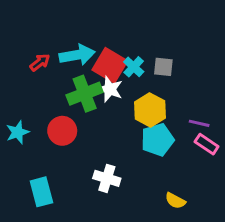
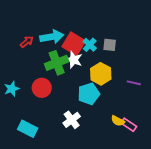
cyan pentagon: (157, 140) -> (89, 94), moved
pink rectangle: (207, 144) -> (129, 125), moved
white cross: (107, 178) -> (72, 120), turned 36
cyan rectangle: (41, 192) -> (28, 129), turned -48
yellow semicircle: (175, 201) -> (118, 121), moved

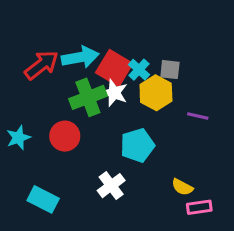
red arrow: (27, 42) -> (42, 65), size x1.6
yellow hexagon: (101, 74) -> (156, 93), moved
purple line: (134, 83) -> (198, 116), moved
pink rectangle: (129, 125) -> (199, 207), moved, turned -42

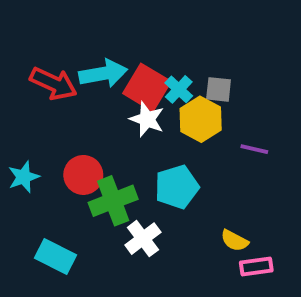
red arrow: (42, 65) -> (53, 83), turned 63
green cross: (88, 97) -> (113, 201), moved

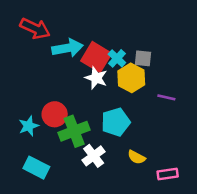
red arrow: (53, 83) -> (35, 29), moved
cyan star: (24, 177) -> (29, 126), moved
yellow semicircle: (234, 241) -> (136, 157), moved

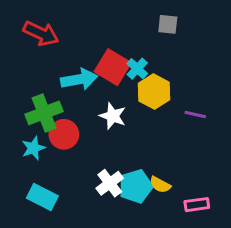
cyan arrow: (68, 48) -> (79, 79), moved
gray square: (143, 58) -> (168, 24), moved
white star: (96, 78) -> (113, 116), moved
cyan pentagon: (116, 122) -> (136, 186), moved
green cross: (74, 131) -> (44, 113), moved

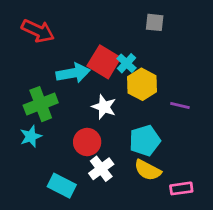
red circle: (64, 134) -> (87, 142), moved
yellow semicircle: (160, 185) -> (148, 170), size x1.4
cyan pentagon: (136, 186) -> (145, 141), moved
cyan rectangle: (42, 197) -> (62, 186), moved

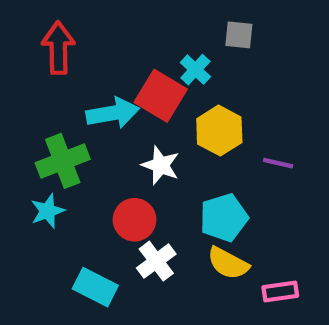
red arrow: (38, 31) -> (58, 48), turned -116
cyan cross: (126, 63) -> (195, 70), moved

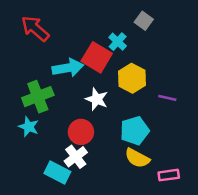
gray square: (239, 35) -> (144, 21), turned 30
red arrow: (58, 48) -> (35, 29), turned -48
cyan star: (47, 211) -> (29, 127), turned -30
white cross: (156, 261) -> (76, 157), moved

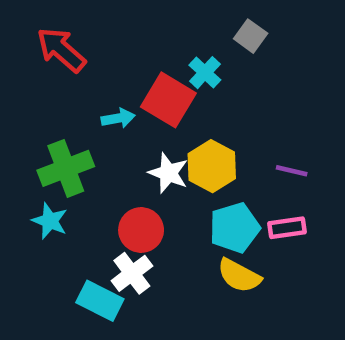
cyan arrow: (68, 68) -> (118, 118), size x0.6
yellow hexagon: (132, 78) -> (212, 166), moved
pink rectangle: (169, 175) -> (287, 228), moved

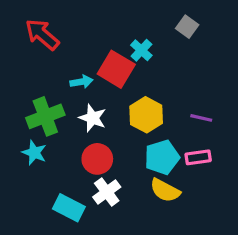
gray square: (251, 36) -> (187, 27), moved
white star: (168, 173) -> (93, 118), moved
white cross: (132, 273) -> (107, 192), moved

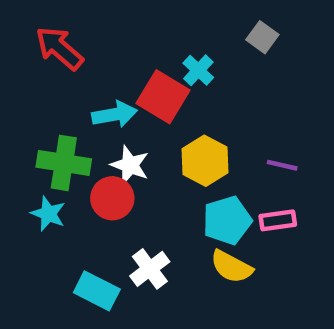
cyan arrow: (82, 82) -> (115, 114), size x1.4
green cross: (45, 116) -> (64, 163), turned 30
red circle: (97, 159) -> (112, 198), moved

